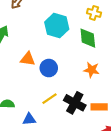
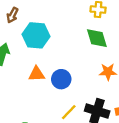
cyan hexagon: (57, 26) -> (36, 35), moved

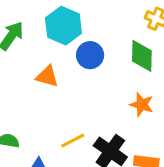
blue circle: (61, 79) -> (90, 55), moved

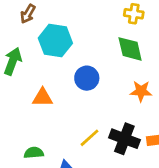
blue circle: (90, 55) -> (87, 78), moved
orange triangle: (47, 76) -> (43, 98), moved

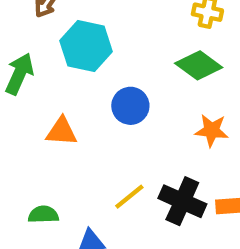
green diamond: (130, 49) -> (199, 65), turned -44

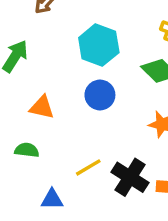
cyan hexagon: (86, 46) -> (99, 45), moved
green semicircle: (43, 215) -> (27, 150), moved

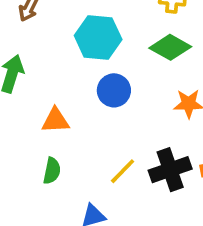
green semicircle: (27, 150) -> (52, 171), turned 110
black cross: (130, 177) -> (170, 170), turned -36

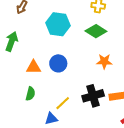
blue circle: (114, 90) -> (58, 63), moved
yellow line: (123, 171) -> (63, 103), moved

